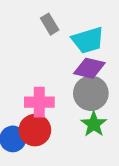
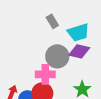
gray circle: (91, 93) -> (57, 56), moved

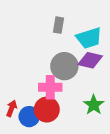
gray rectangle: (52, 21) -> (58, 25), turned 40

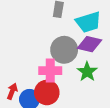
green star: (94, 105) -> (87, 72), moved

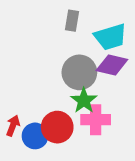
pink cross: (50, 71) -> (96, 120), moved
green star: (87, 72) -> (84, 100), moved

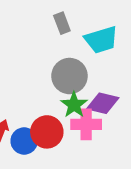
gray rectangle: (72, 21) -> (62, 23), turned -30
purple diamond: (112, 65) -> (103, 103), moved

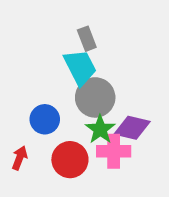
cyan trapezoid: (101, 40) -> (80, 67), moved, turned -100
blue circle: (24, 141) -> (45, 119), moved

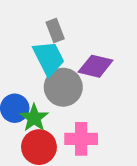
purple diamond: (132, 128) -> (96, 66), moved
green star: (100, 129) -> (34, 118), moved

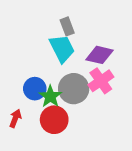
gray circle: (63, 87) -> (74, 89), moved
pink cross: (81, 139) -> (101, 81), moved, turned -35

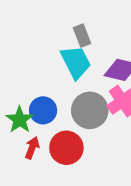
green star: (50, 96) -> (20, 120), moved
red arrow: (15, 118) -> (32, 148), moved

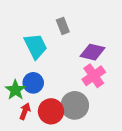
cyan trapezoid: (76, 62) -> (36, 46), moved
gray circle: (90, 110) -> (75, 105), moved

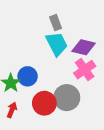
cyan trapezoid: (36, 46) -> (57, 44), moved
red arrow: (25, 111) -> (12, 110), moved

